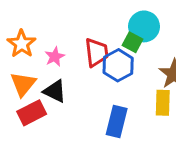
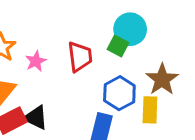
blue hexagon: (118, 65) -> (119, 93), moved
black triangle: (55, 91) -> (36, 117), moved

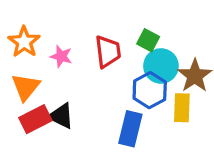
cyan circle: (130, 29) -> (161, 66), moved
pink star: (36, 61) -> (61, 56), turned -30

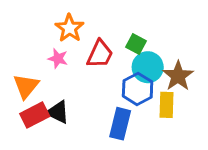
orange star: (24, 42) -> (69, 28), moved
red trapezoid: (108, 52) -> (100, 54), turned 32

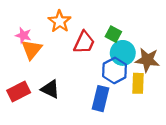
pink star: (58, 59) -> (23, 35), moved
brown star: (178, 76) -> (147, 60), turned -30
orange triangle: (26, 86) -> (32, 49), moved
red rectangle: (35, 115) -> (19, 92), moved

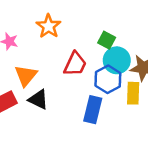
red trapezoid: (84, 42) -> (75, 64), moved
orange triangle: (32, 49) -> (26, 75), moved

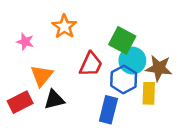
green square: (107, 40) -> (122, 40), size x1.5
black triangle: (38, 100) -> (54, 100), turned -40

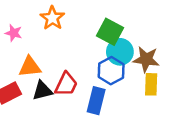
red trapezoid: (91, 64) -> (66, 84), moved
orange triangle: (42, 76) -> (30, 67), turned 45
yellow rectangle: (149, 93) -> (151, 84), moved

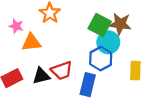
brown star: (146, 59) -> (120, 24), moved
orange triangle: (30, 67) -> (31, 42), moved
red trapezoid: (66, 84) -> (62, 71), turned 45

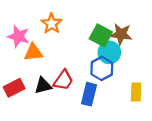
pink star: (16, 26) -> (18, 36), size x1.5
red trapezoid: (62, 71) -> (63, 80), turned -35
yellow rectangle: (135, 71) -> (136, 92), moved

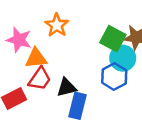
red trapezoid: (63, 80) -> (40, 79), moved
black triangle: (43, 86) -> (67, 87), moved
blue rectangle: (89, 94) -> (78, 106), moved

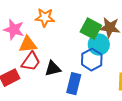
orange star: (57, 25) -> (45, 18), turned -30
blue rectangle: (78, 106) -> (74, 84), moved

